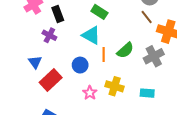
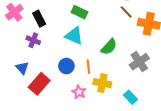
orange line: (104, 55) -> (88, 67), moved
gray cross: (154, 56) -> (139, 62), moved
cyan rectangle: (147, 93) -> (130, 97), moved, turned 48

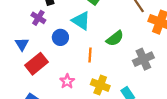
blue circle: (66, 66) -> (60, 37), moved
yellow cross: (102, 83) -> (100, 85), moved
pink star: (79, 92) -> (67, 81), moved

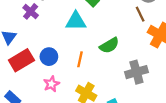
cyan triangle: (81, 21) -> (76, 21), turned -42
blue circle: (60, 37) -> (49, 57), moved

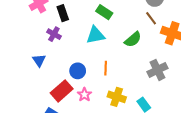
green semicircle: (109, 45) -> (133, 39), moved
red rectangle: (21, 60) -> (62, 91), moved

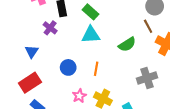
green rectangle: (104, 12) -> (90, 12), moved
red rectangle: (62, 91) -> (30, 83), moved
pink star: (84, 95) -> (79, 96), moved

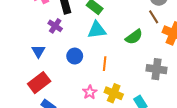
blue circle: (68, 67) -> (75, 56), moved
gray cross: (147, 78) -> (156, 69), turned 30

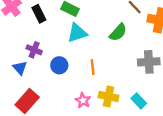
purple cross: (55, 26) -> (34, 50), moved

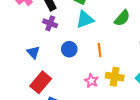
purple cross: (34, 50) -> (50, 23), moved

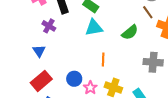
purple cross: (50, 23) -> (49, 26), moved
blue circle: (69, 49) -> (74, 79), moved

